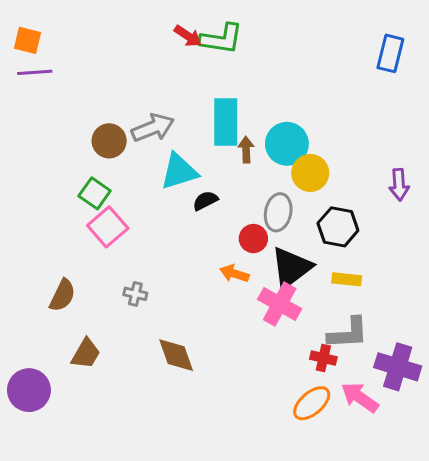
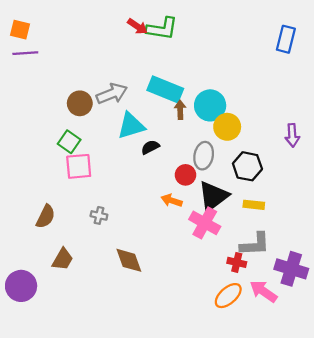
cyan rectangle: (226, 122) -> (165, 89), turned -68
pink square: (108, 227) -> (79, 166), turned 36

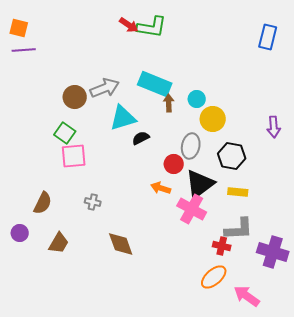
cyan circle: (210, 105) -> (197, 99), size x0.6
purple circle: (21, 286) -> (20, 233), moved, size x0.6
pink arrow: (263, 291) -> (247, 296), moved

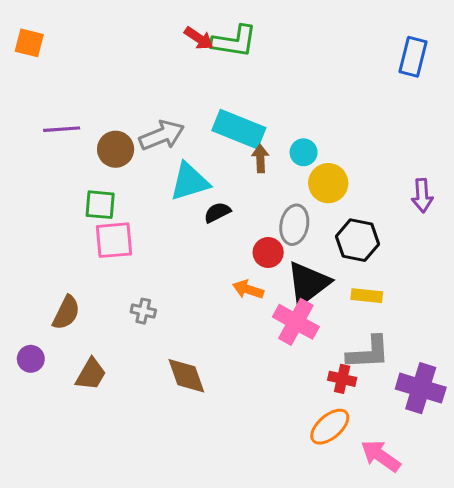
purple line: (24, 50) -> (62, 129), moved
green square: (65, 133) -> (100, 205), turned -30

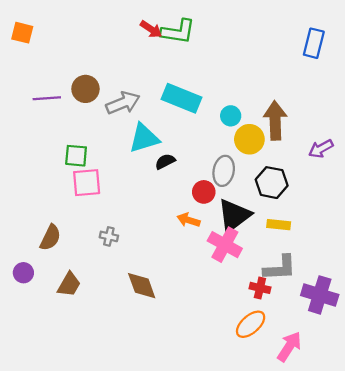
brown circle: (116, 149) -> (85, 89), moved
brown arrow: (260, 158) -> (275, 121), moved, size x1.8
purple arrow: (422, 195) -> (321, 149), turned 65
pink arrow: (381, 456) -> (289, 346), turned 88

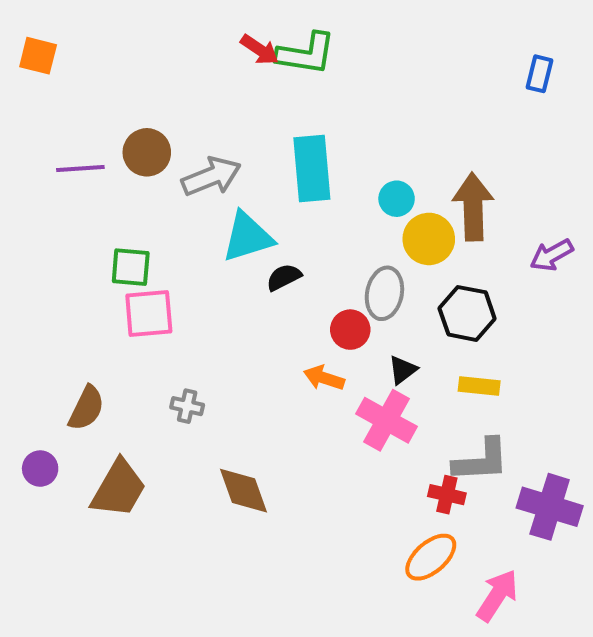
blue rectangle: (314, 43) -> (540, 74), size x0.7
cyan rectangle: (181, 98) -> (312, 168), turned 63
black triangle: (234, 215) -> (403, 370), size x0.5
brown trapezoid: (69, 284) -> (119, 489), size x1.4

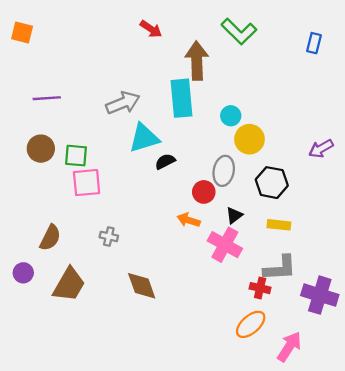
green L-shape: (306, 54) -> (239, 31), moved, turned 36
brown circle: (147, 152) -> (41, 149), moved
brown arrow: (473, 207) -> (197, 61), moved

